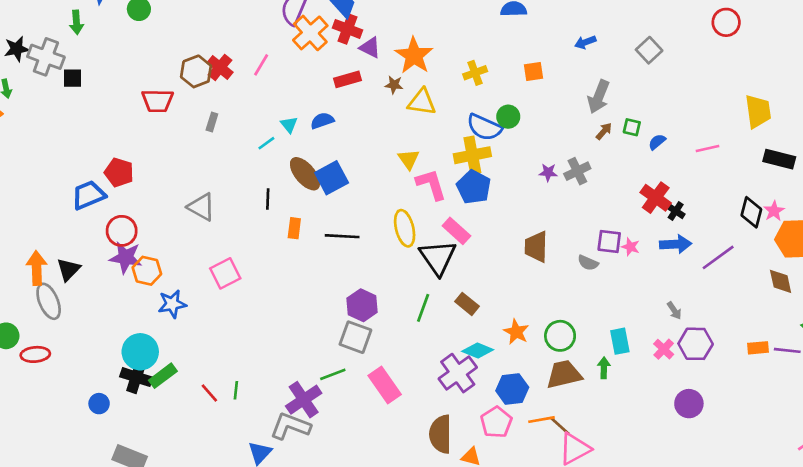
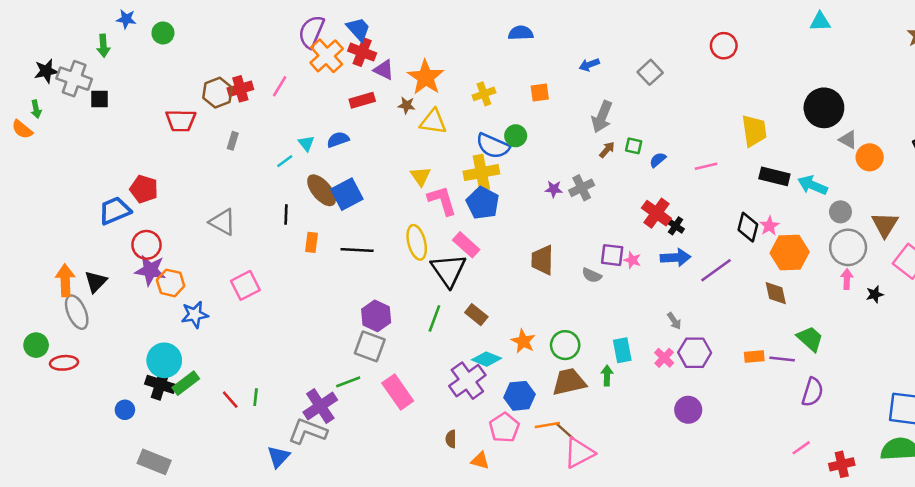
red cross: (220, 67) -> (240, 89), turned 35
brown semicircle: (440, 434) -> (451, 439), size x0.5

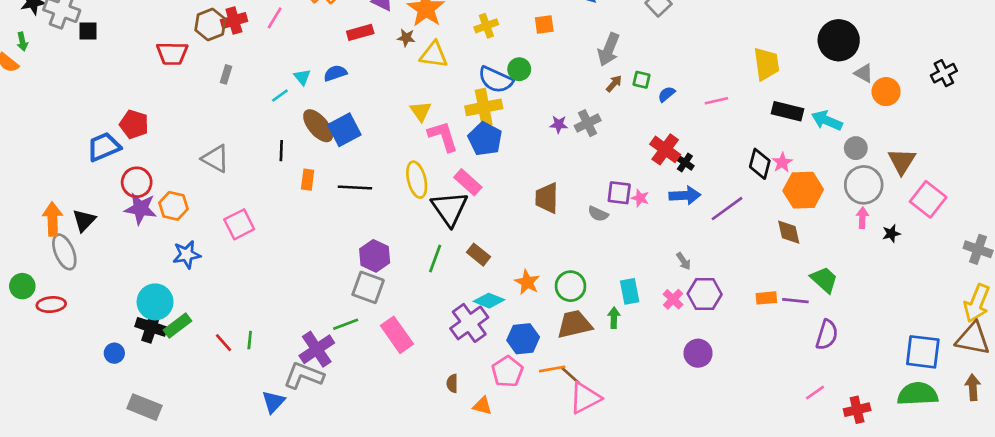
orange hexagon: (171, 283) -> (173, 206), moved

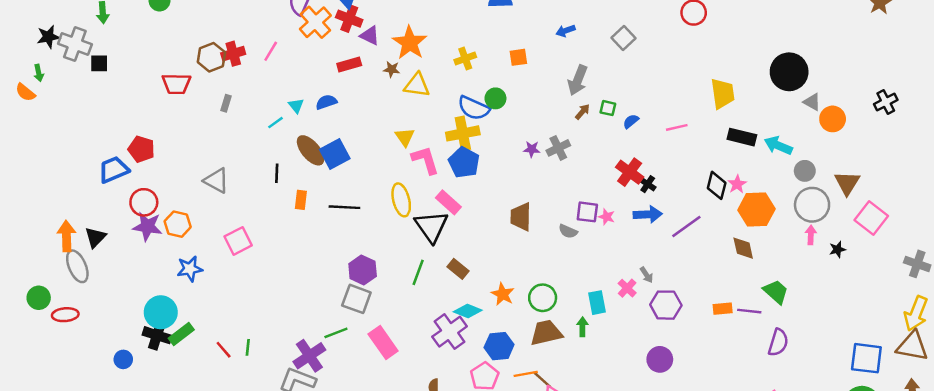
pink cross: (673, 299) -> (627, 288), moved

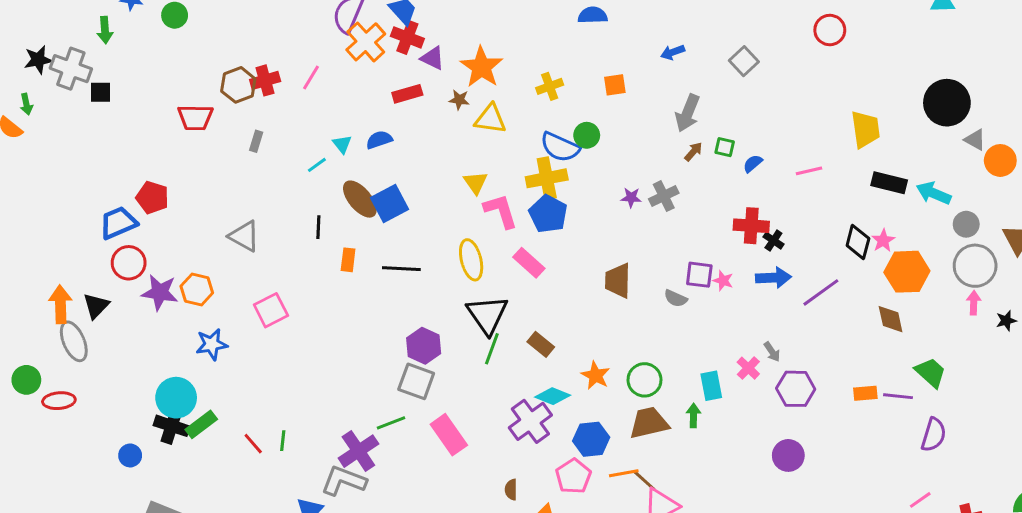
red cross: (630, 172) -> (751, 226), turned -32
red circle: (144, 202) -> (129, 263), moved
black triangle: (431, 226) -> (487, 315), moved

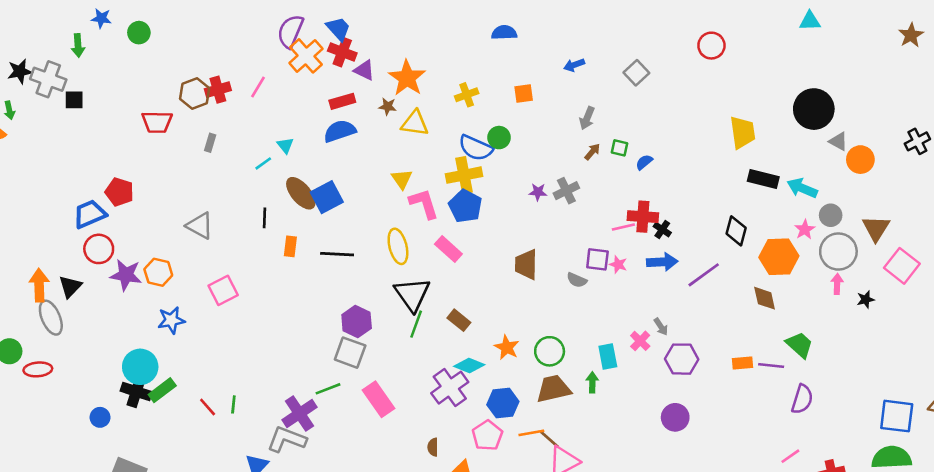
gray arrow: (687, 113) -> (587, 118), size x0.7
blue semicircle: (379, 140) -> (340, 131), moved, size x1.4
pink line: (809, 171) -> (623, 227), moved
pink star: (883, 241) -> (805, 230), moved

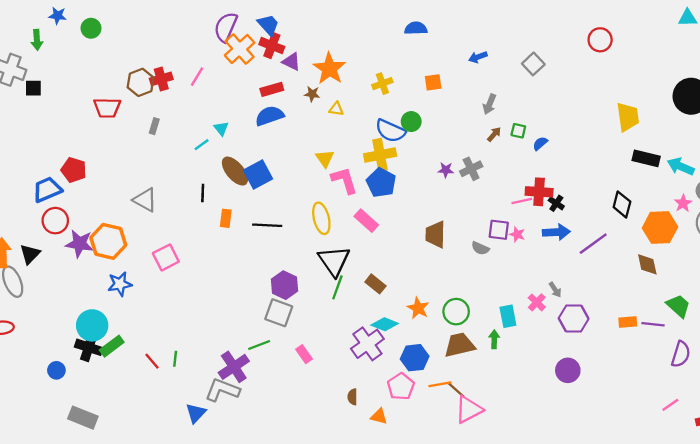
yellow triangle: (415, 123) -> (336, 109), size x0.6
orange hexagon: (158, 272) -> (108, 241), size x1.4
pink rectangle: (379, 399) -> (304, 354), size x0.6

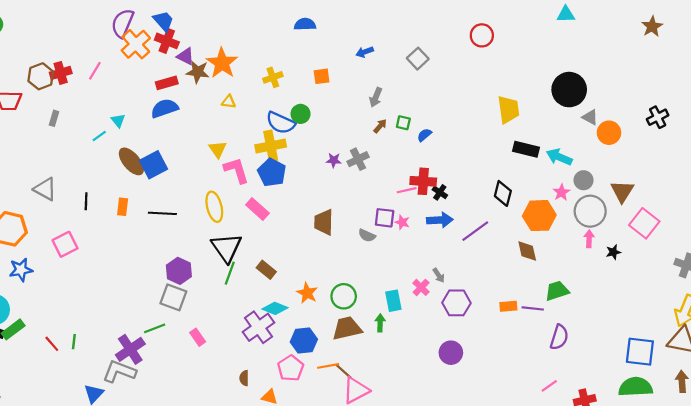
brown star: (312, 94) -> (198, 72), moved, size x1.5
black line: (203, 193) -> (86, 201), moved
green trapezoid: (678, 306) -> (557, 291), turned -60

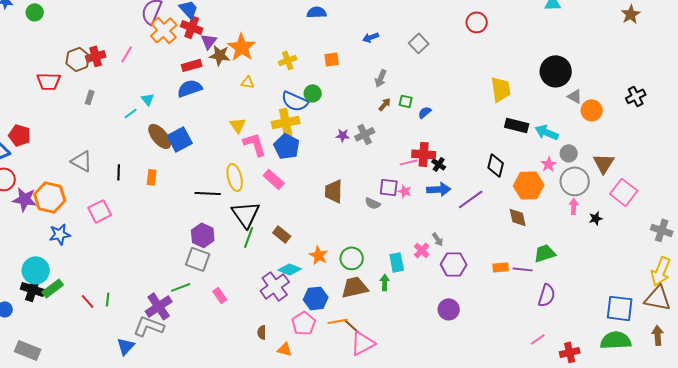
purple triangle: (186, 56) -> (209, 41), turned 42
black line: (162, 213) -> (208, 193), moved

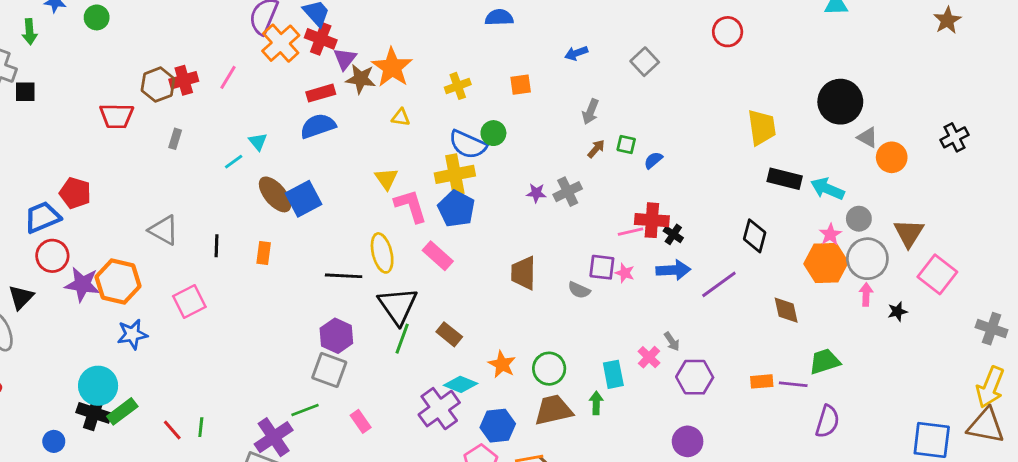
orange hexagon: (529, 185) -> (826, 263), moved

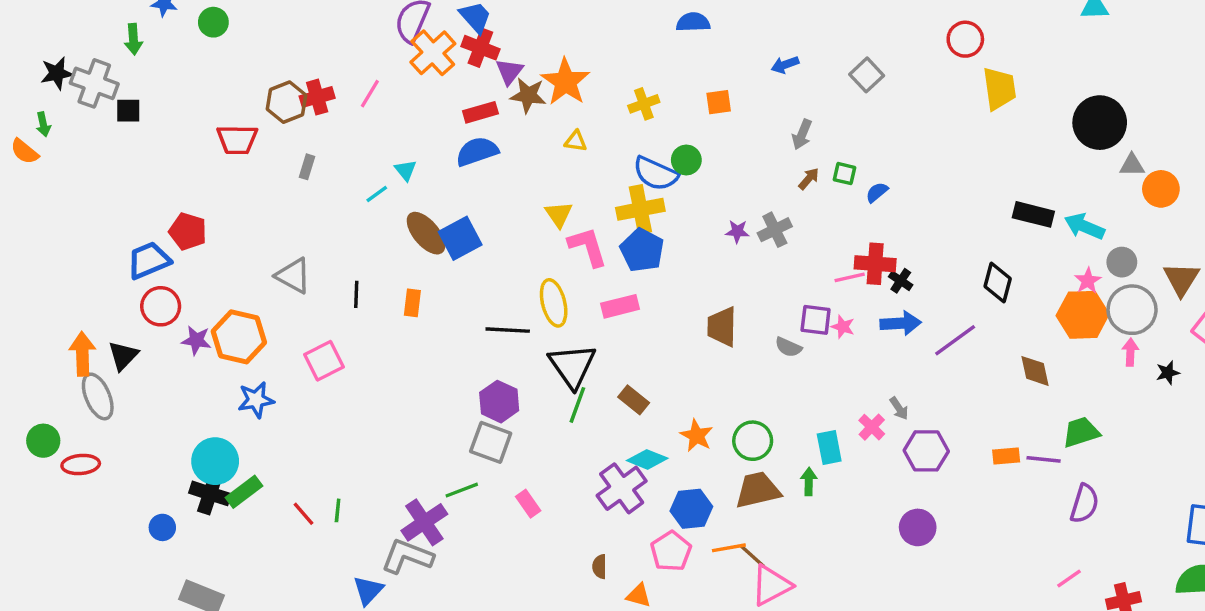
yellow trapezoid: (762, 127) -> (999, 89), moved
gray triangle: (867, 137) -> (1132, 165), turned -30
pink rectangle: (438, 256) -> (620, 306), turned -56
purple star: (82, 284) -> (196, 340), size x0.7

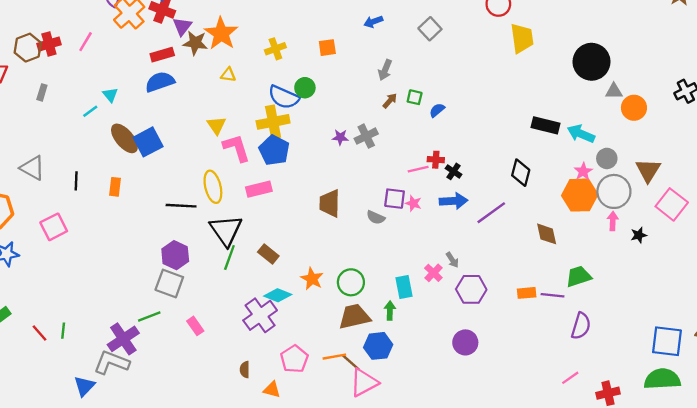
red cross: (875, 264) -> (436, 160), size x0.6
blue hexagon: (691, 509) -> (378, 346), moved

